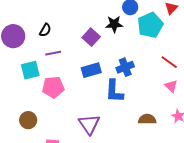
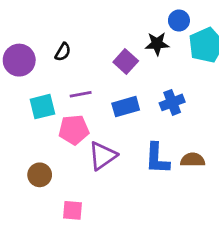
purple line: (53, 53) -> (81, 94), moved
blue L-shape: (114, 91) -> (157, 158), moved
brown semicircle: (147, 119) -> (193, 160), moved
purple triangle: (89, 124) -> (102, 156), moved, turned 30

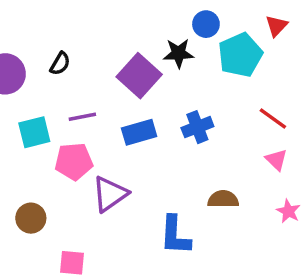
purple square: (126, 61) -> (139, 76), size x1.4
blue L-shape: (157, 158) -> (175, 235), moved

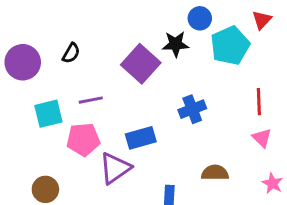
red line: (273, 119) -> (259, 102), turned 52
blue rectangle: (139, 132) -> (141, 138), moved

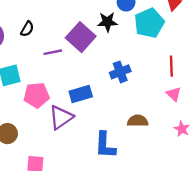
purple line: (91, 100) -> (53, 52), moved

